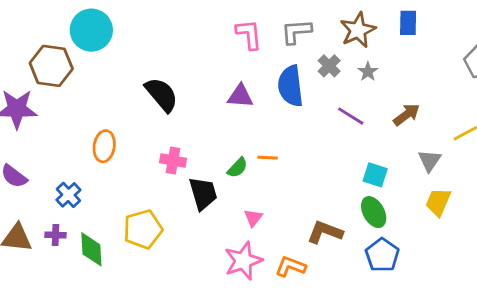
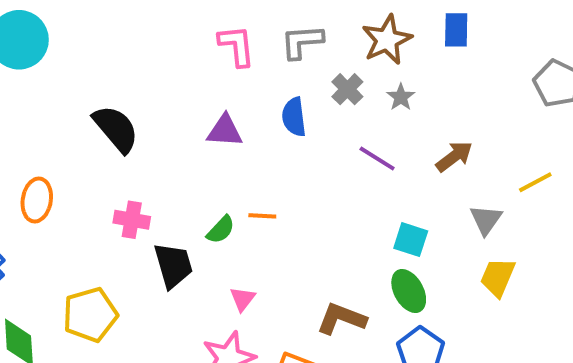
blue semicircle: (291, 86) -> (294, 117), size x0.7

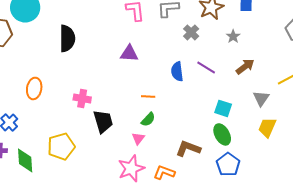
gray star: (401, 97) -> (233, 36), moved
blue semicircle: (294, 117) -> (177, 71), moved
black semicircle: (116, 129) -> (67, 38), moved, turned 40
green semicircle: (221, 230) -> (148, 119), moved

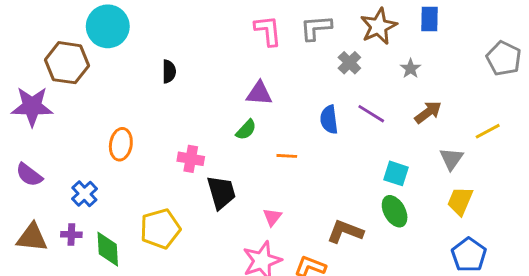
black semicircle: (67, 38) -> (169, 71), size x0.6
green semicircle: (148, 119) -> (246, 130), moved
blue pentagon: (228, 164) -> (469, 255), moved

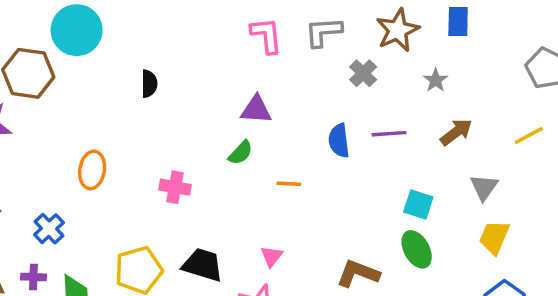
purple line: (371, 114) -> (389, 134), turned -36
yellow line: (488, 131) -> (529, 135), moved
black trapezoid: (221, 192) -> (203, 265), moved, turned -57

